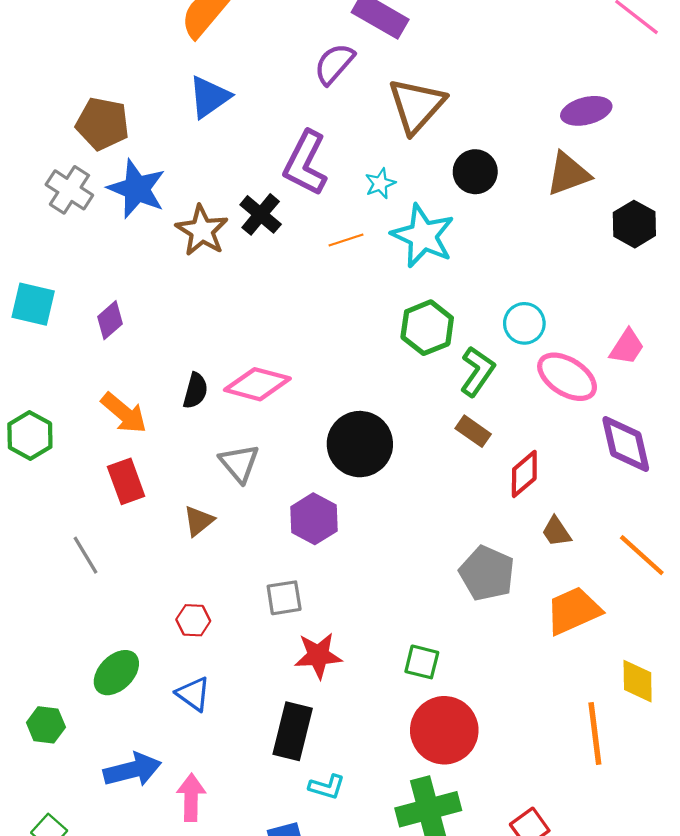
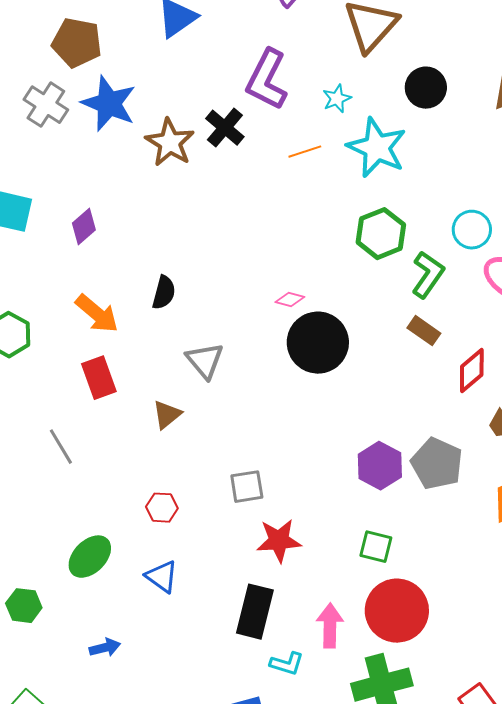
pink diamond: (257, 384) -> (290, 300), moved, size x0.5
purple hexagon: (314, 519) -> (380, 466), moved
blue arrow: (132, 770) -> (105, 648), size x0.6
pink arrow: (191, 798) -> (330, 626), moved

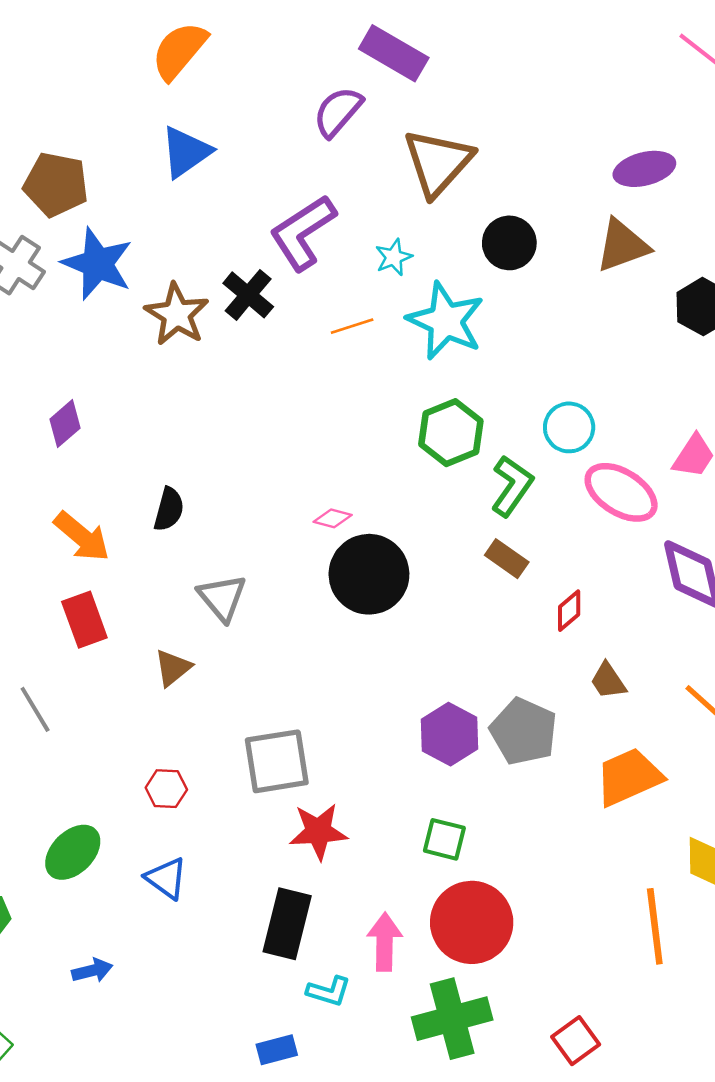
purple L-shape: (267, 80) -> (303, 233), turned 30
red diamond: (472, 371) -> (569, 611), size x0.7
gray square: (247, 487) -> (277, 761), size x1.5

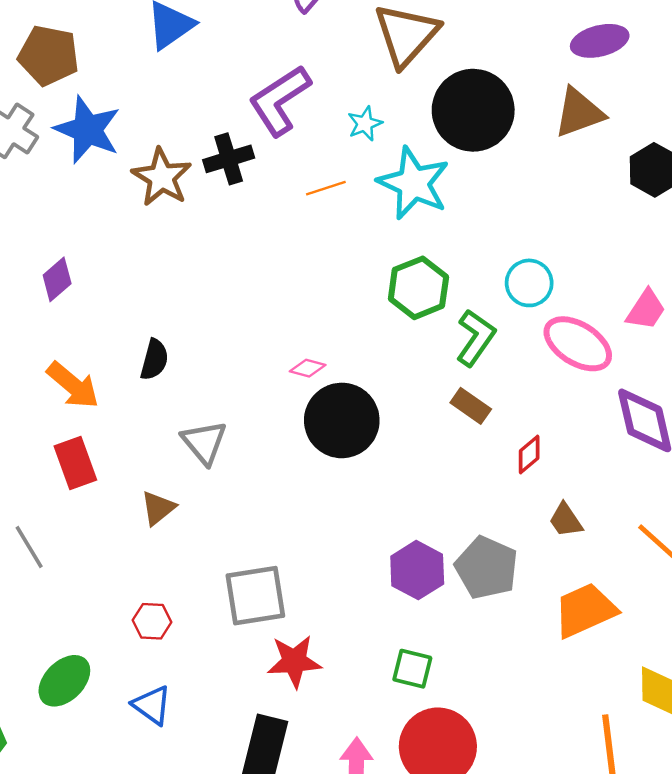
black circle: (509, 243) -> (473, 110), size x1.6
black cross: (248, 295) -> (229, 159), turned 33

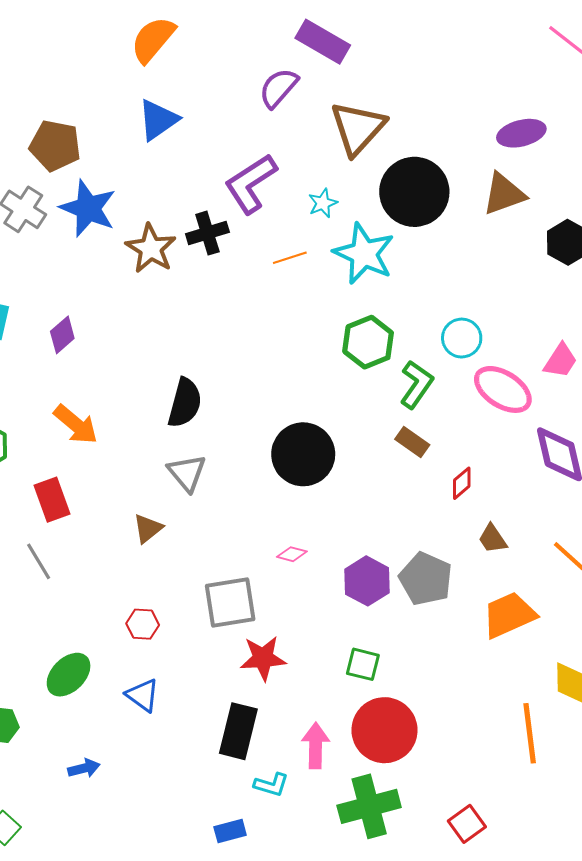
black semicircle: (154, 360) -> (185, 403), moved, size x1.4
pink diamond: (308, 368) -> (292, 554), moved
red rectangle: (75, 463) -> (52, 500), moved

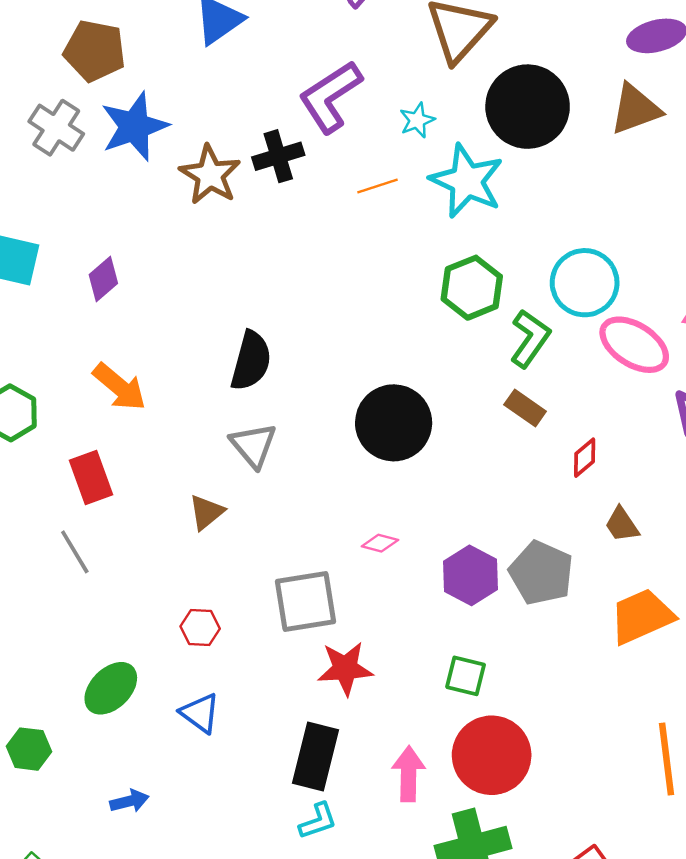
blue star: (88, 208) -> (134, 126), turned 30
cyan circle: (462, 338) -> (585, 283), size x1.4
cyan L-shape: (271, 785) -> (318, 821), moved, turned -36

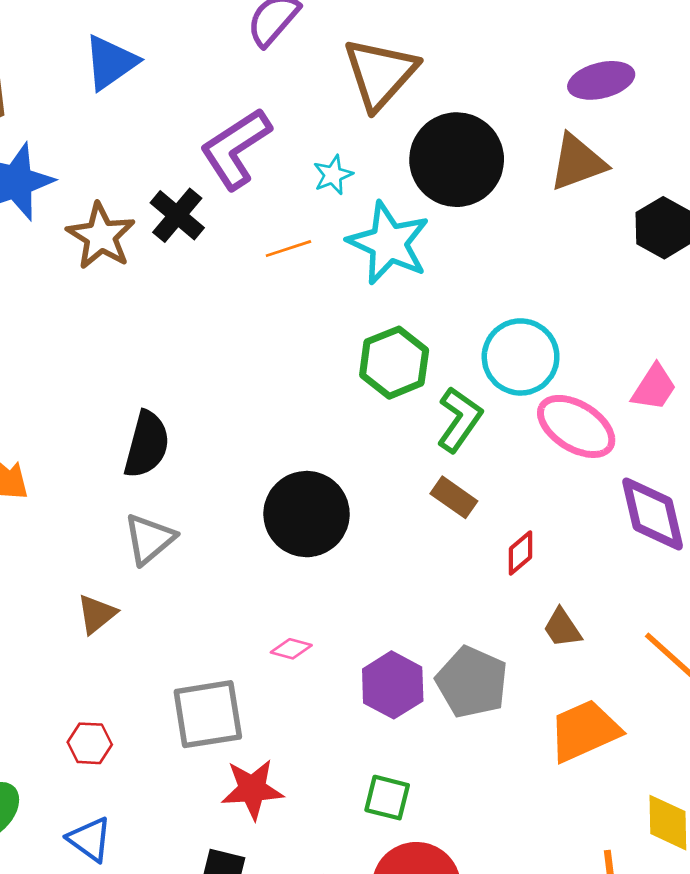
black cross: (278, 156) -> (177, 215), turned -33
gray triangle: (253, 445) -> (149, 539), turned 30

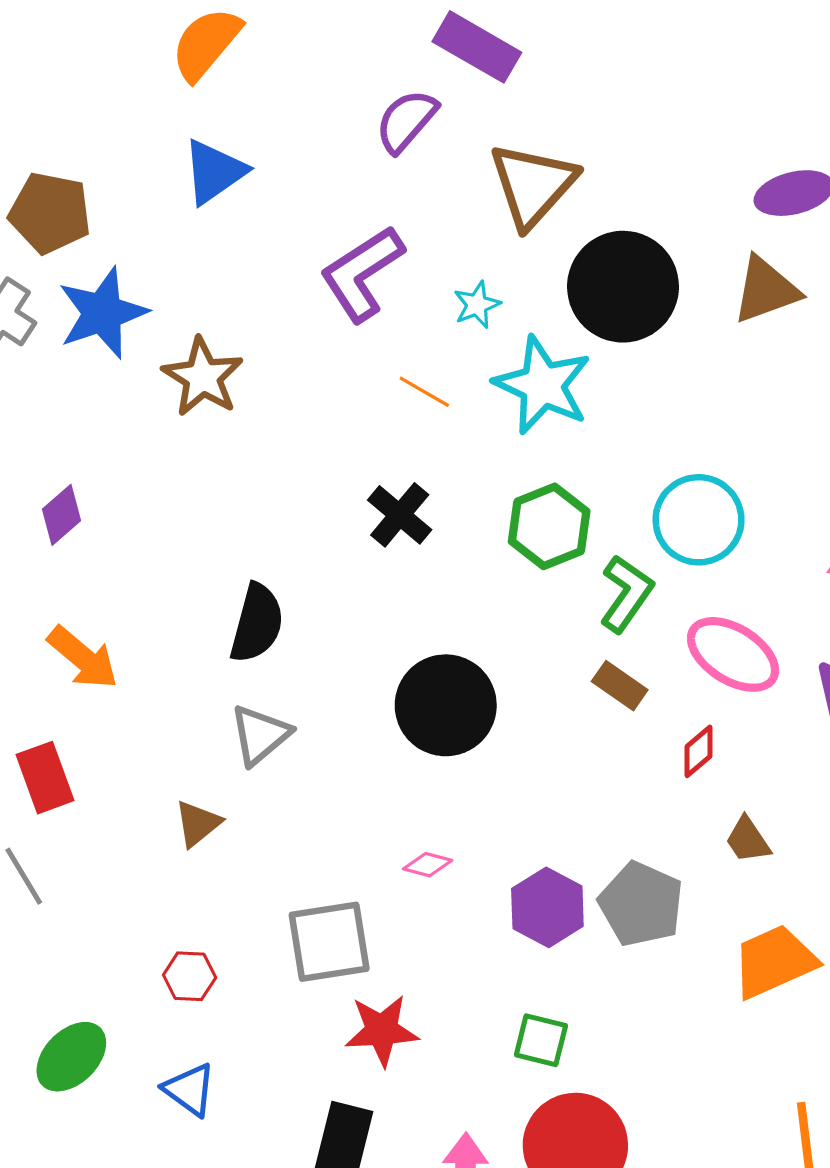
black cross: (177, 215) -> (400, 515), moved
orange line: (288, 249) -> (424, 392), turned 48
pink ellipse: (576, 426) -> (733, 654), moved

